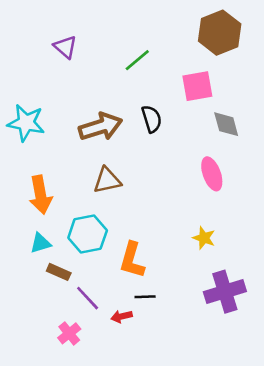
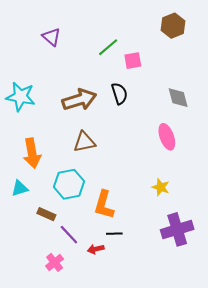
brown hexagon: (220, 33) -> (173, 26), size x0.7
pink square: (197, 86) -> (133, 61), moved, size x0.7
cyan triangle: (40, 243) -> (20, 188), moved

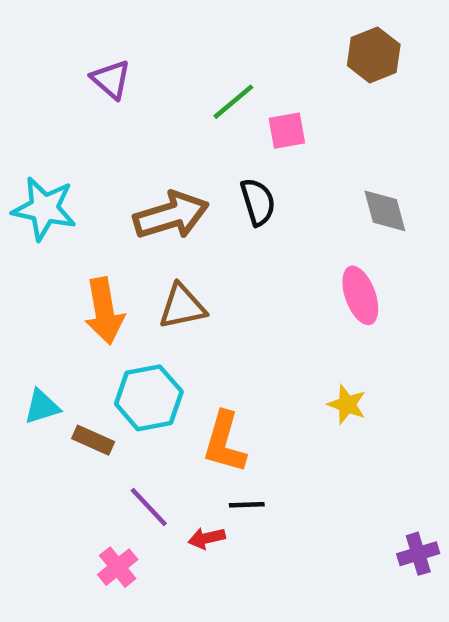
orange arrow: (32, 153) -> (104, 311), moved
brown rectangle: (46, 214) -> (93, 440), moved
purple cross: (177, 229) -> (418, 554), moved, size x0.6

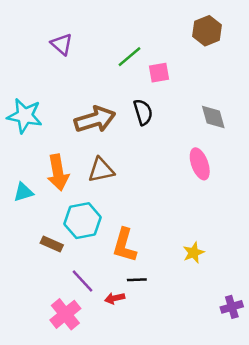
yellow star: (347, 405) -> (194, 253), moved, turned 30
cyan triangle: (42, 407) -> (23, 192), moved
pink cross: (118, 567) -> (65, 314), size x1.4

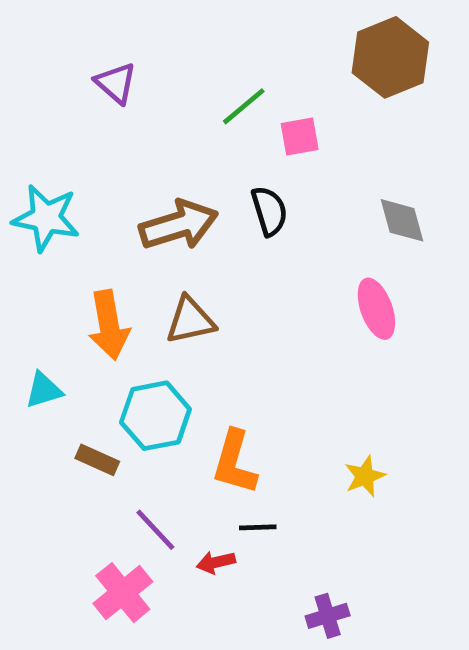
brown hexagon: (207, 31) -> (390, 57), size x1.4
cyan triangle: (23, 192) -> (44, 390), moved
purple cross: (232, 307) -> (328, 616), moved

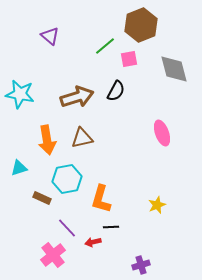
brown hexagon: (390, 57) -> (141, 25), moved
black semicircle: (269, 211) -> (116, 91), turned 45
gray diamond: (402, 220) -> (174, 69), moved, size x1.4

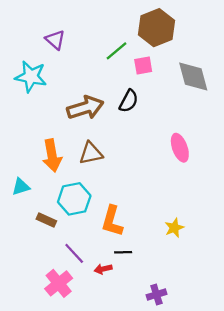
cyan star: (20, 94) -> (31, 77), moved

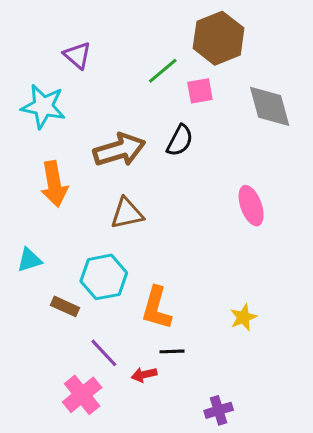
orange arrow: (52, 156) -> (54, 184), moved

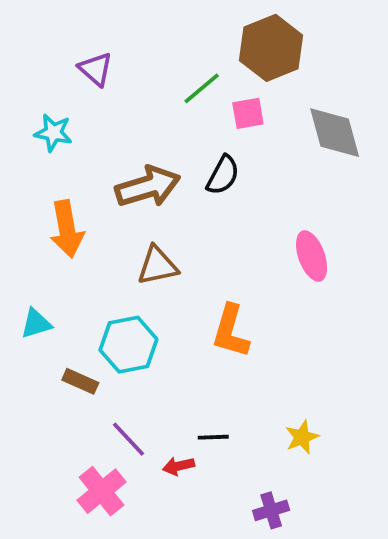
cyan star: (43, 106) -> (53, 133), size x0.7
orange L-shape: (156, 308) -> (231, 331), moved
yellow star: (243, 317) -> (302, 437), moved

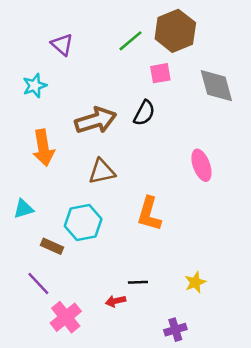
green line: (202, 88) -> (130, 41), moved
cyan star: (53, 133) -> (35, 86), turned -30
purple line: (128, 439) -> (38, 284), moved

